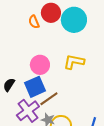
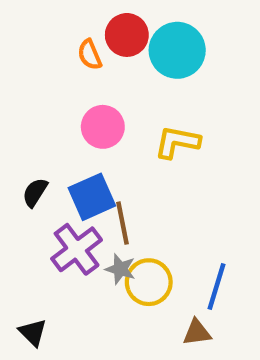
pink circle: (40, 65) -> (103, 127), moved
brown line: (49, 99) -> (122, 223), turned -66

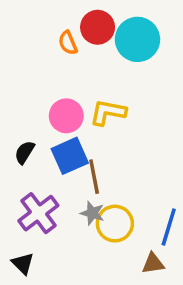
pink circle: (103, 127) -> (66, 116), moved
yellow L-shape: (177, 142) -> (108, 112), moved
purple cross: (77, 249) -> (38, 213), moved

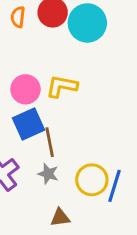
orange semicircle: (68, 43) -> (18, 17), moved, turned 30
yellow circle: (115, 224) -> (92, 180), moved
brown triangle: (153, 263) -> (60, 218), moved

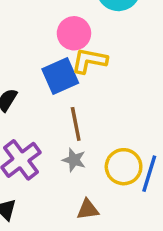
pink circle: (25, 89) -> (74, 33), moved
blue square: (29, 124) -> (60, 76), moved

